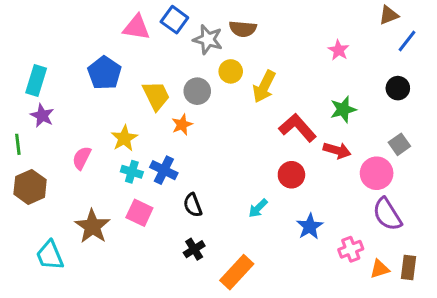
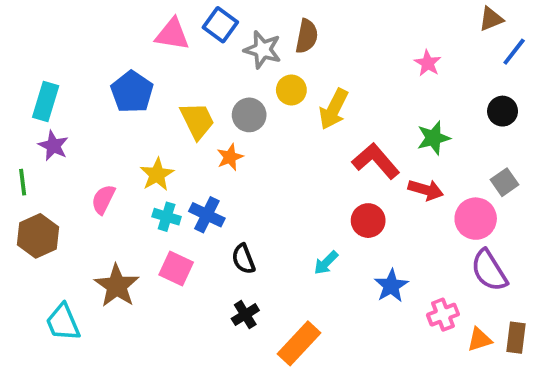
brown semicircle: (243, 29) -> (307, 36), turned -84

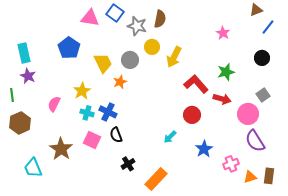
cyan rectangle: (46, 101) -> (24, 53), turned -30
black semicircle: (243, 259) -> (116, 135), moved

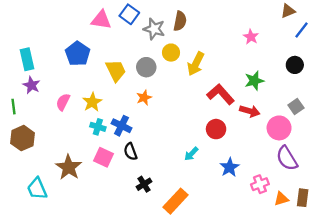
orange star: (120, 82) -> (144, 98), moved
pink semicircle: (54, 104) -> (63, 102), moved

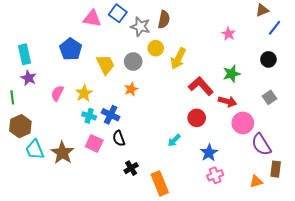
pink circle: (279, 128) -> (243, 123), moved
pink cross: (260, 184) -> (215, 175), moved
cyan trapezoid: (37, 189) -> (35, 150), moved
brown rectangle: (303, 198) -> (276, 169), moved
orange rectangle: (176, 201) -> (160, 183), turned -65

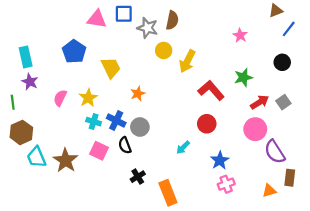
blue square: (118, 13) -> (124, 14), turned -36
gray circle: (133, 61) -> (140, 127), moved
red arrow: (227, 101) -> (260, 102), moved, turned -48

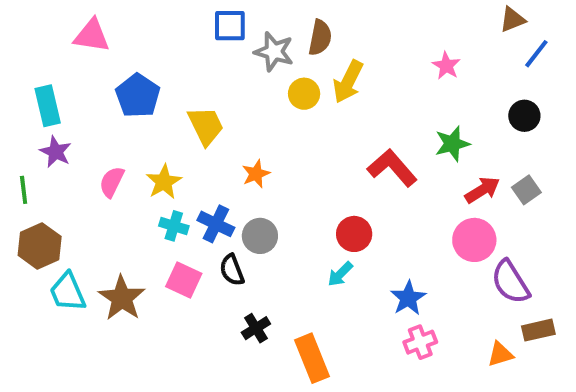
pink triangle: (97, 19) -> (92, 36), moved
yellow arrow: (187, 61) -> (348, 82), moved
red circle: (207, 124) -> (354, 234), moved
brown rectangle: (290, 178) -> (538, 330), turned 70

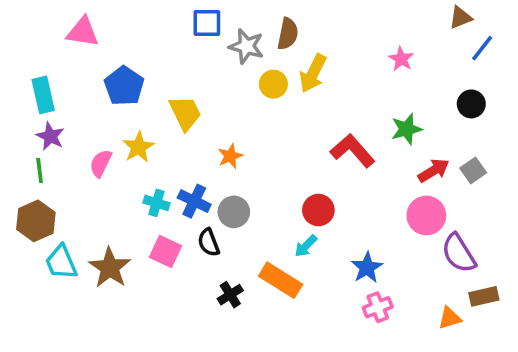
yellow star: (164, 182) -> (138, 147), moved
green line: (24, 190) -> (40, 170), moved
orange rectangle: (312, 358) -> (281, 280), moved, turned -36

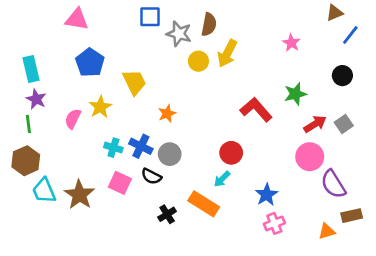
pink triangle: (83, 32) -> (77, 19), moved
black semicircle: (209, 242) -> (151, 176), turned -42

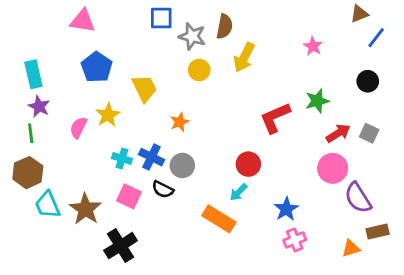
yellow circle: (198, 61) -> (199, 70), moved
red L-shape: (256, 110) -> (275, 118), turned -72
gray square: (344, 124) -> (369, 133), turned -30
black cross: (167, 214) -> (121, 246), moved, size x1.6

